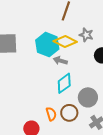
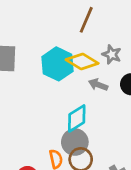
gray arrow: (60, 61) -> (98, 85), moved
gray circle: (88, 97) -> (75, 142), moved

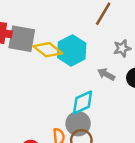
gray star: (112, 54) -> (122, 48), turned 30
yellow diamond: (82, 62) -> (48, 50), moved

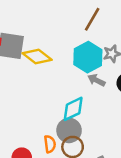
cyan hexagon: (72, 50) -> (88, 57), moved

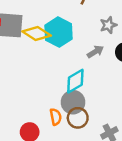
cyan hexagon: (88, 57) -> (59, 32), moved
gray arrow: (96, 80) -> (95, 52), turned 126

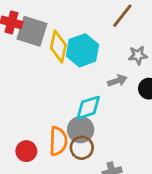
yellow diamond: (37, 33) -> (58, 46), turned 56
orange semicircle: (56, 117) -> (58, 141), size x1.5

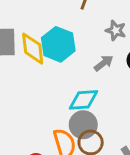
gray star: (138, 55) -> (116, 30), turned -30
cyan diamond: (88, 108) -> (83, 100), turned 32

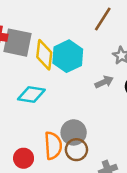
cyan diamond: (83, 100) -> (31, 95), moved

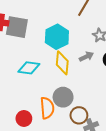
yellow diamond: (44, 55) -> (62, 63), moved
brown circle: (76, 150) -> (79, 115), moved

